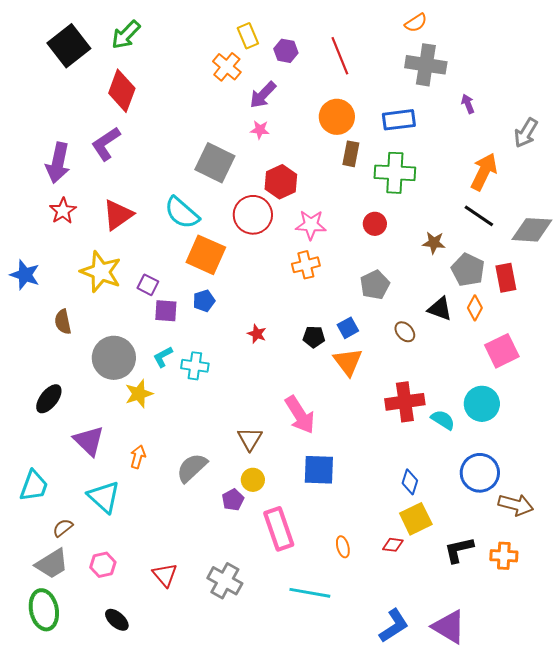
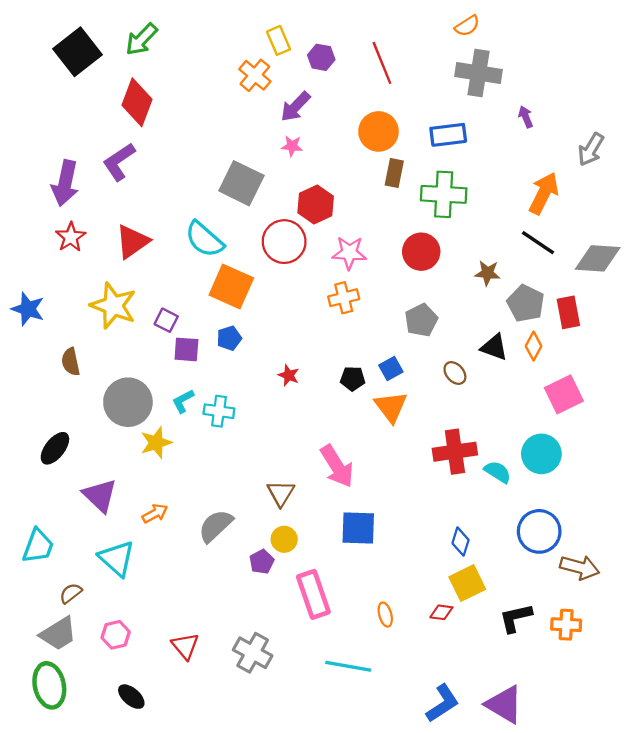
red circle: (375, 224) -> (421, 252), size x1.4
orange arrow: (138, 457) -> (155, 513), turned 45

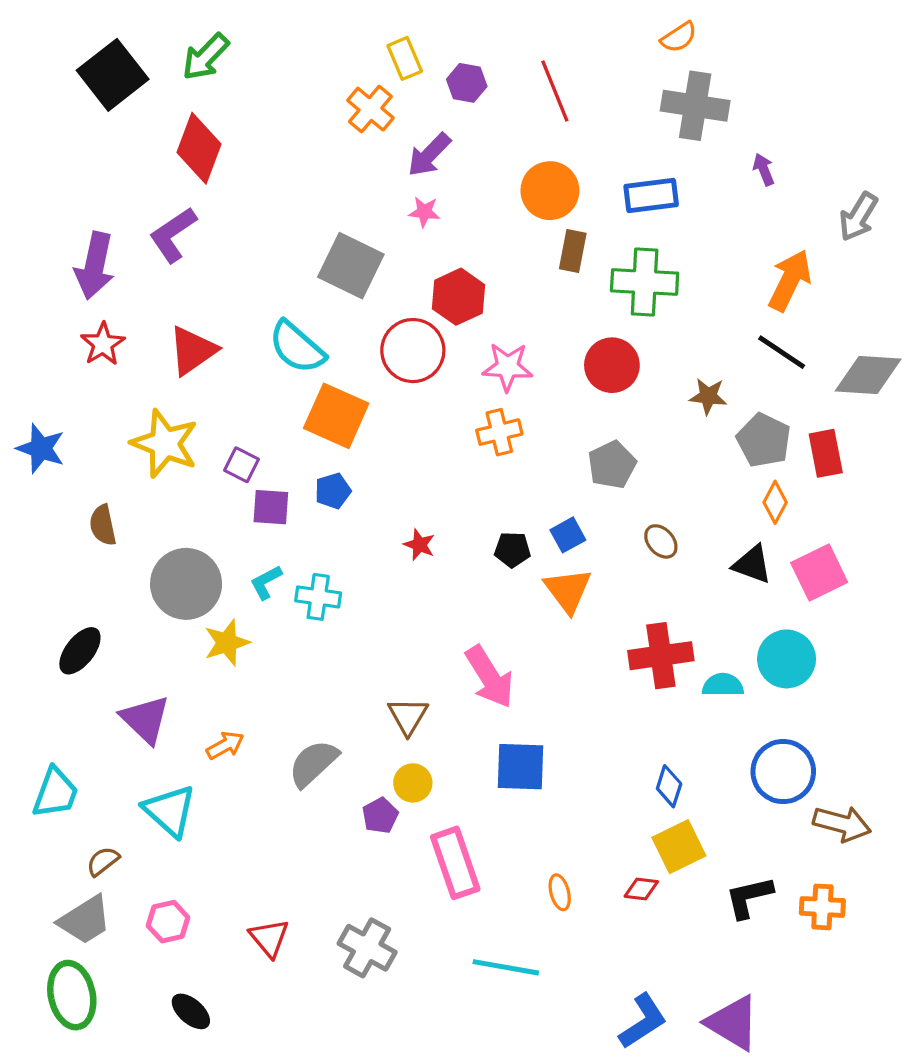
black triangle: (494, 347) -> (752, 564), moved
cyan semicircle: (498, 472) -> (723, 685), turned -32

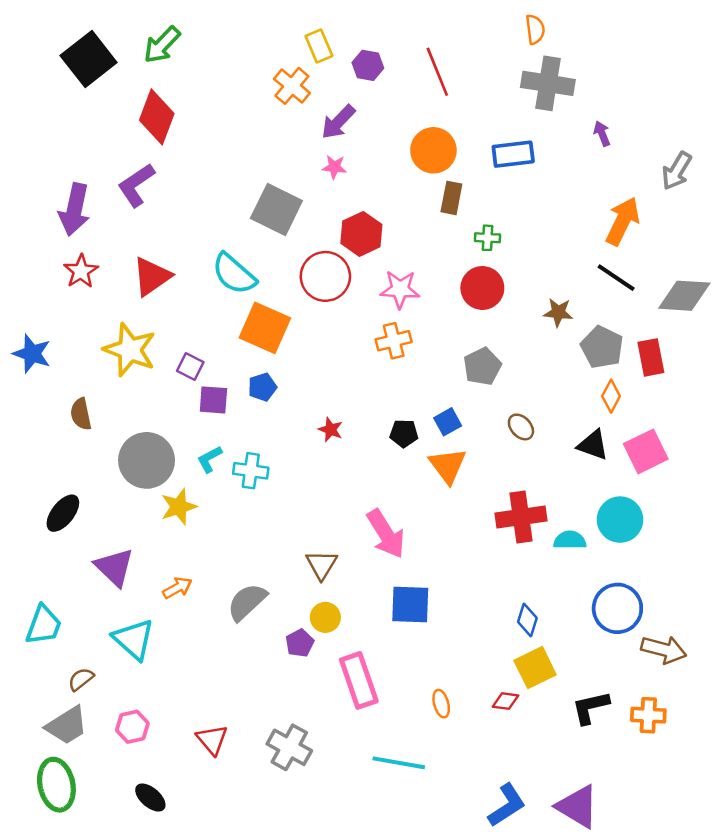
orange semicircle: (679, 37) -> (535, 29), turned -64
green cross: (645, 282) -> (487, 238), moved, size x0.5

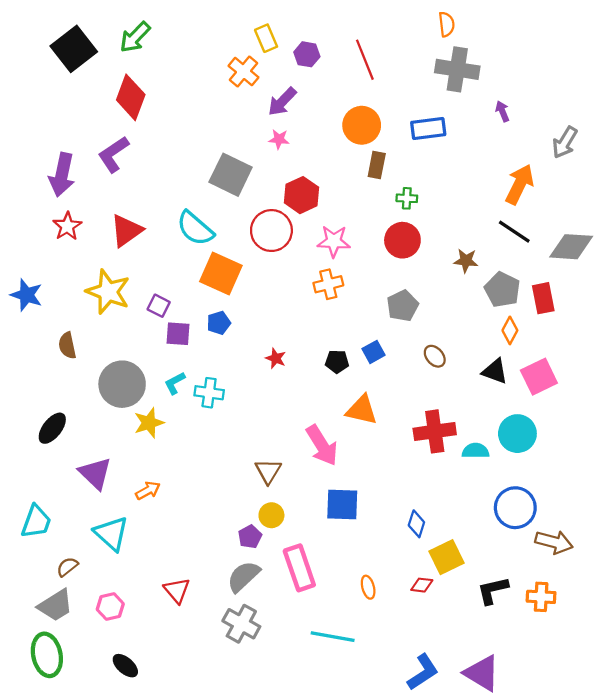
orange triangle: (448, 466) -> (362, 410), moved, turned -40
gray semicircle: (247, 602) -> (243, 576), moved
blue diamond: (527, 620) -> (416, 524), moved
red triangle: (212, 740) -> (177, 590), moved

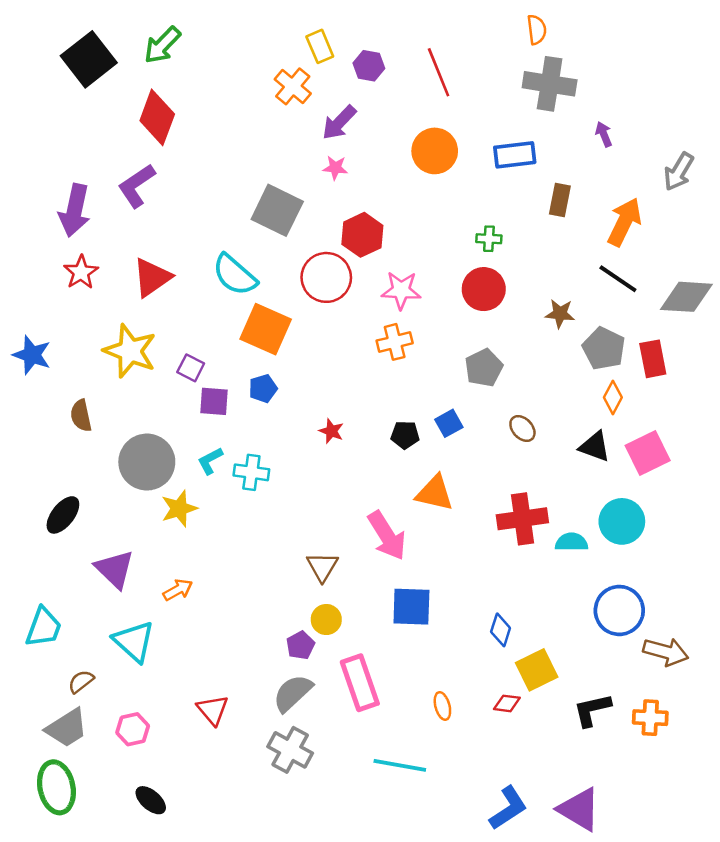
brown rectangle: (377, 165) -> (560, 200), moved

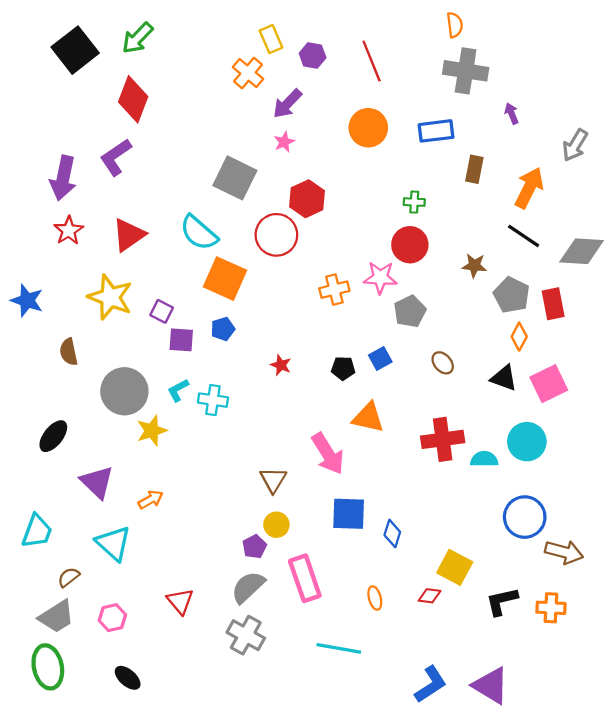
pink star: (335, 168) -> (284, 142), turned -30
pink star: (401, 290) -> (380, 278), moved
blue diamond: (501, 630) -> (392, 533), moved
yellow square: (537, 670) -> (455, 567), turned -36

